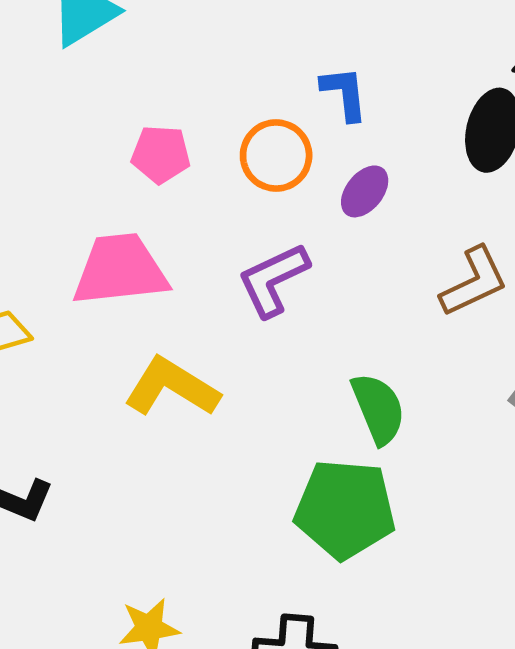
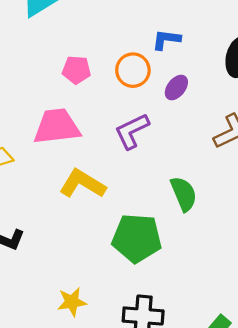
blue L-shape: (344, 93) -> (166, 39), turned -76
green pentagon: (345, 509) -> (137, 238), moved

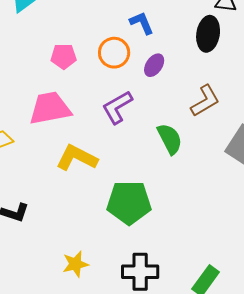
blue L-shape: (166, 39) -> (142, 23), turned 64
green semicircle: (184, 194) -> (170, 139), moved

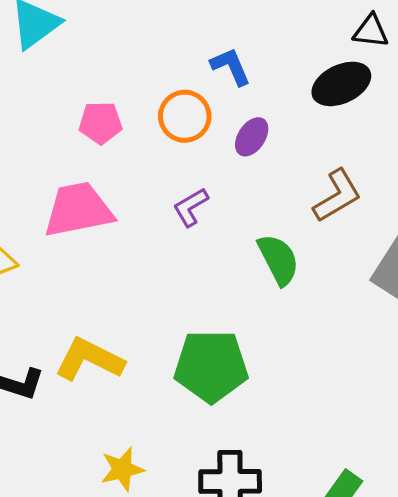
black ellipse: (208, 34) -> (341, 84), turned 56
purple L-shape: (117, 107) -> (191, 207), size x0.7
yellow L-shape: (77, 158) -> (89, 359), moved

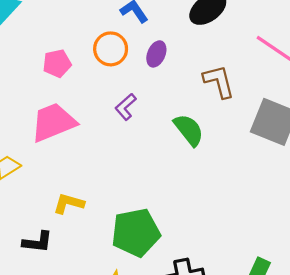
brown L-shape: (337, 196) -> (219, 81), turned -63
yellow L-shape: (89, 359) -> (69, 203), moved, size x0.7
green pentagon: (211, 366) -> (136, 233), moved

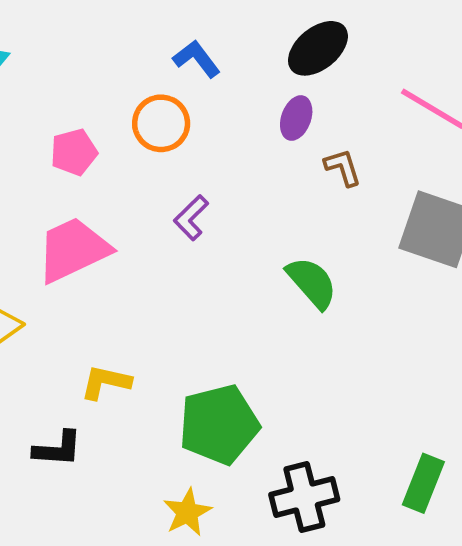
purple ellipse: (156, 54) -> (296, 118), moved
brown L-shape: (219, 81) -> (343, 167), size x0.7
green semicircle: (189, 130) -> (312, 283), moved

